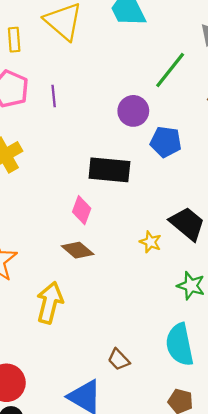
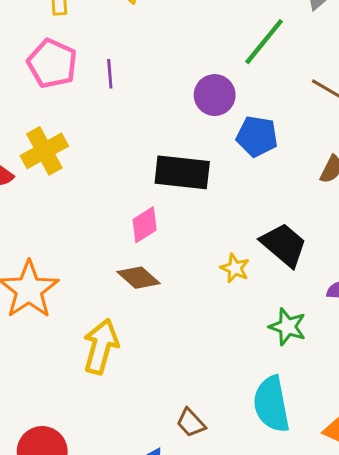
pink diamond: (82, 210) -> (145, 225), turned 36

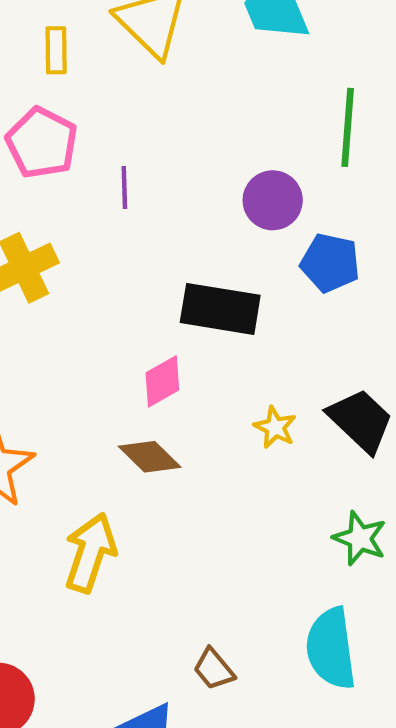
green line: (264, 42) -> (348, 127), turned -38
purple line: (110, 74) -> (124, 188), moved
yellow star: (235, 268) -> (275, 427), moved

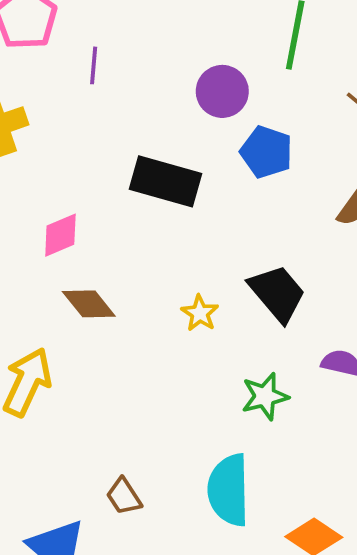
pink diamond: (162, 381) -> (60, 235), moved
yellow star: (275, 427) -> (200, 313), moved
green star: (360, 538) -> (265, 396), turned 30

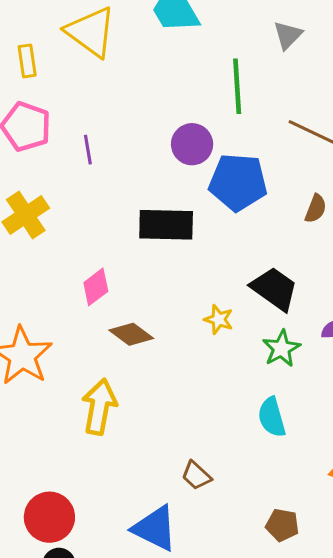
blue pentagon: (266, 152) -> (238, 182), size x1.4
green star: (265, 396) -> (281, 348), moved
cyan semicircle: (229, 490) -> (272, 417), moved, size x0.7

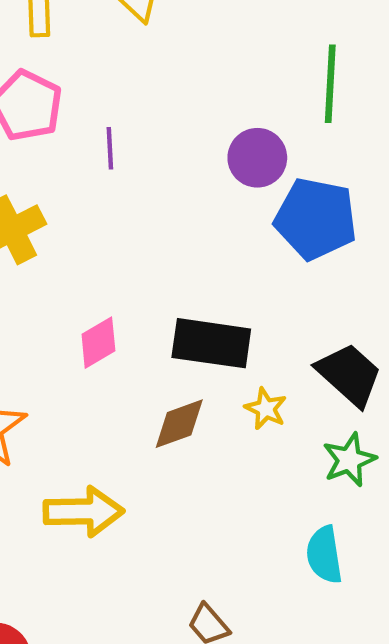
black rectangle: (166, 225) -> (211, 343), moved
brown diamond: (131, 334) -> (179, 424), moved, turned -63
yellow arrow: (99, 407) -> (84, 512), turned 72

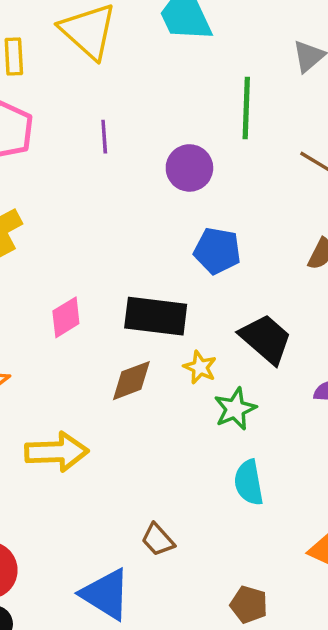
purple line: (110, 148) -> (104, 137), moved
blue pentagon: (316, 219) -> (217, 251), moved, size x0.7
green star: (349, 460) -> (235, 409), moved

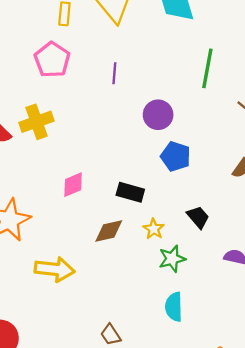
purple circle: (189, 168) -> (158, 115), moved
black rectangle: (156, 316) -> (130, 192), size x0.7
black trapezoid: (266, 339) -> (198, 217), size x0.7

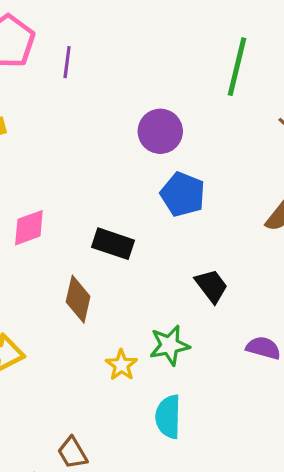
purple line: (114, 73) -> (67, 62), moved
yellow star: (154, 229) -> (121, 365), moved
brown diamond: (109, 231) -> (78, 299), turned -68

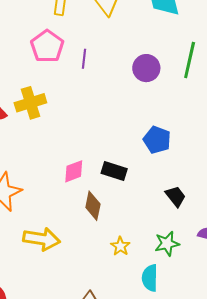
purple circle: (160, 131) -> (146, 68), moved
pink diamond: (29, 228) -> (74, 171), moved
green star: (169, 345) -> (167, 244), moved

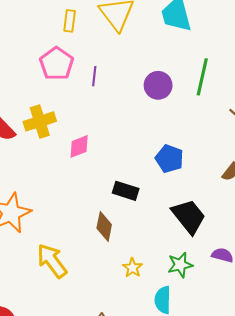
pink diamond: (74, 171) -> (79, 146), moved
black trapezoid: (176, 196) -> (189, 216), size x1.6
yellow arrow: (42, 239) -> (52, 261), turned -135

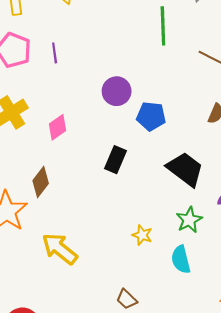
purple circle: (158, 85) -> (117, 91), moved
black rectangle: (126, 191) -> (116, 160), turned -70
brown diamond: (104, 226) -> (41, 182), moved, turned 40

